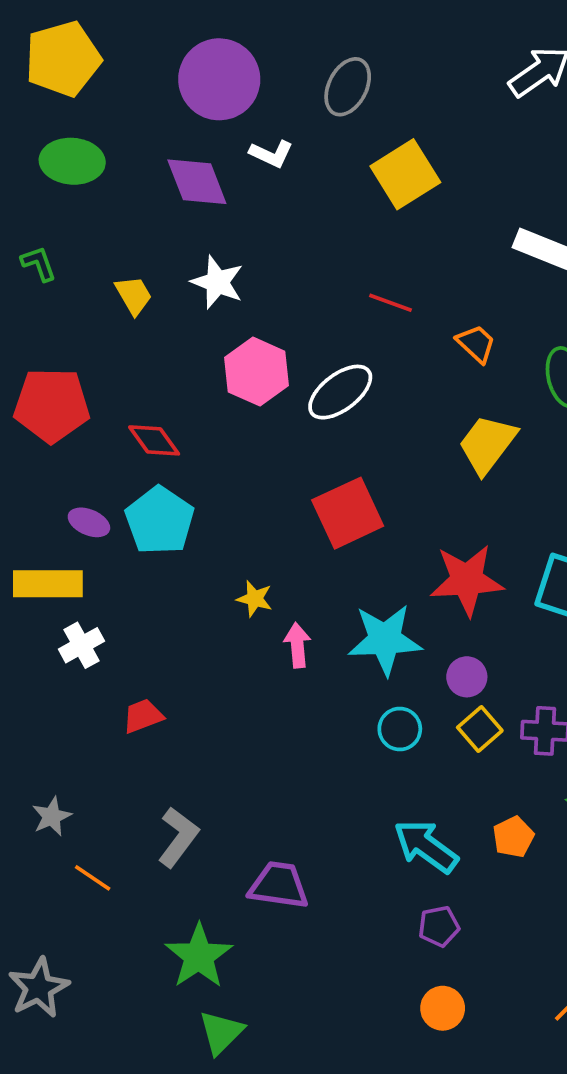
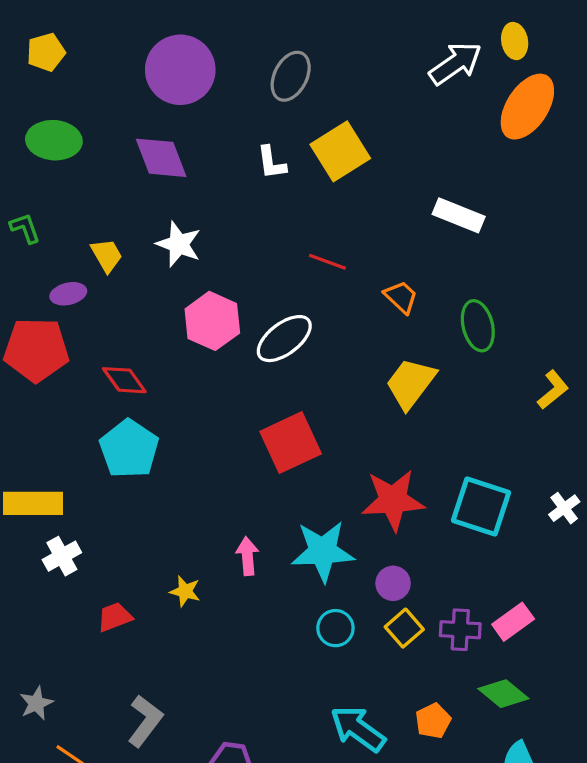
yellow pentagon: (63, 59) -> (46, 52), size x0.6
white L-shape: (271, 154) -> (271, 163), moved, turned 57
purple ellipse: (89, 522) -> (68, 294), moved, turned -36
yellow star: (255, 599) -> (185, 591), moved

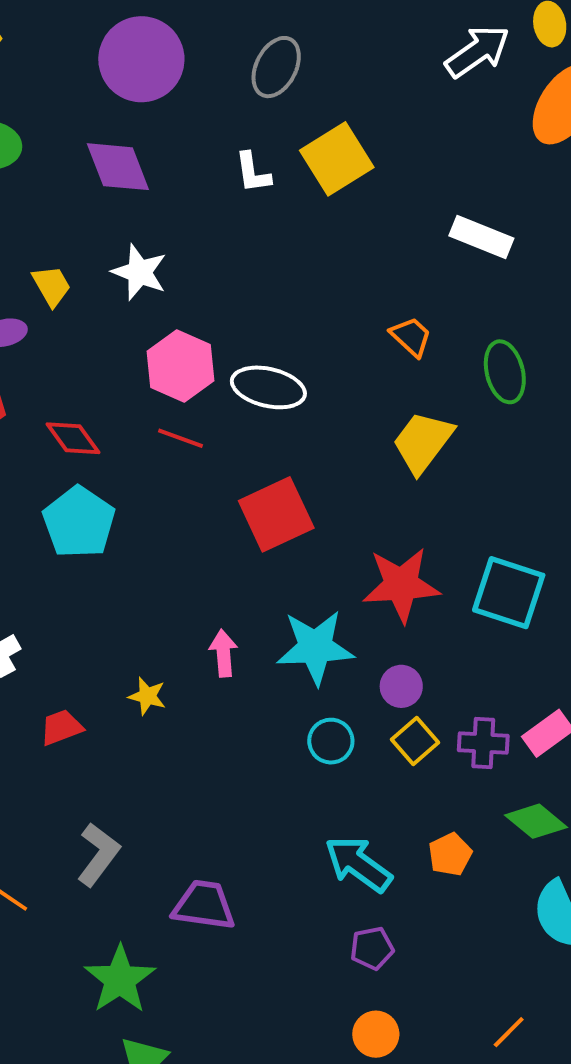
red line: (327, 262) -> (180, 438), moved
white ellipse: (284, 339) -> (268, 387), turned 50

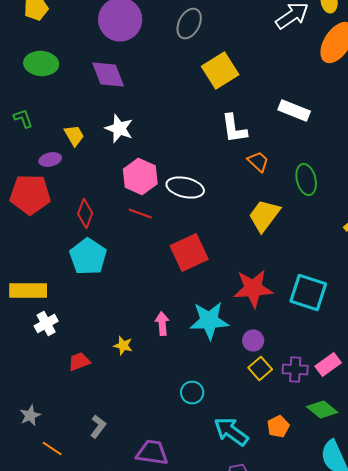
white L-shape: (253, 173) -> (234, 128), moved, size x1.4
red diamond: (73, 438) -> (85, 214), turned 56
cyan circle: (331, 741) -> (192, 392), moved
gray L-shape: (98, 854) -> (98, 426), size x0.7

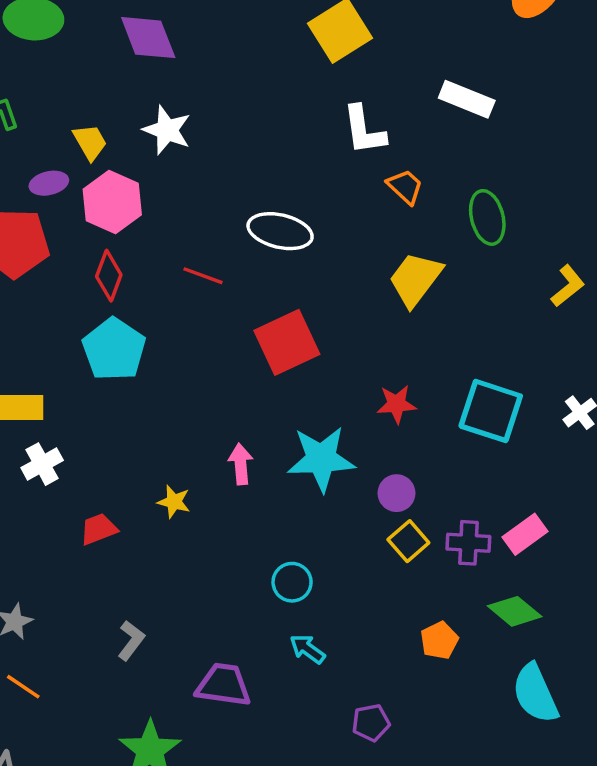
pink hexagon: (140, 176) -> (112, 202), moved
red star: (253, 288) -> (397, 404), size x0.6
cyan arrow: (231, 432) -> (307, 649), moved, size x0.6
orange line: (52, 448) -> (23, 687), moved

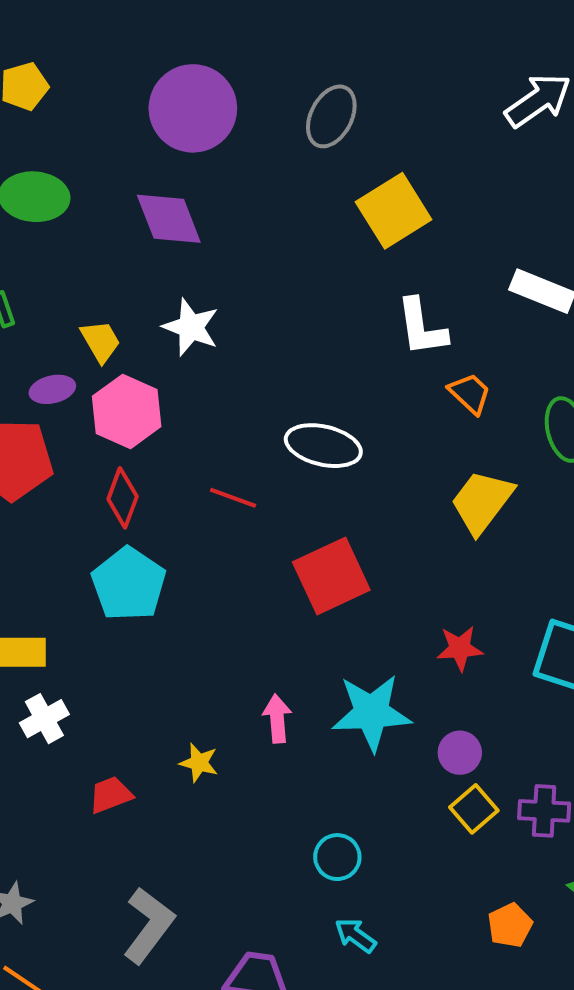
gray L-shape: (131, 640) -> (149, 925), size x1.6

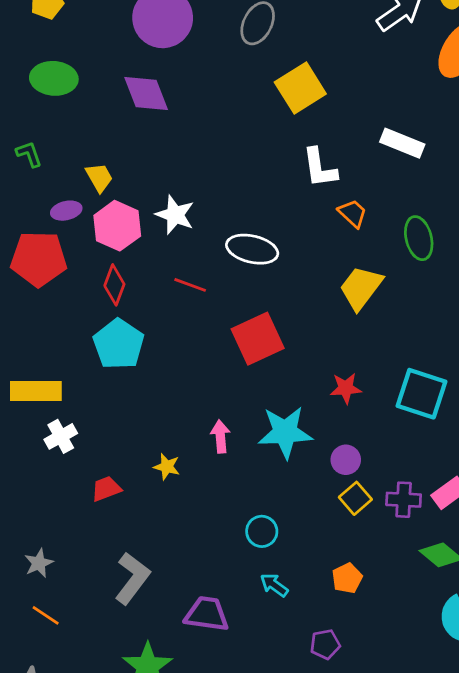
white star: (191, 327) -> (175, 215), moved
orange pentagon: (510, 925) -> (347, 578), moved

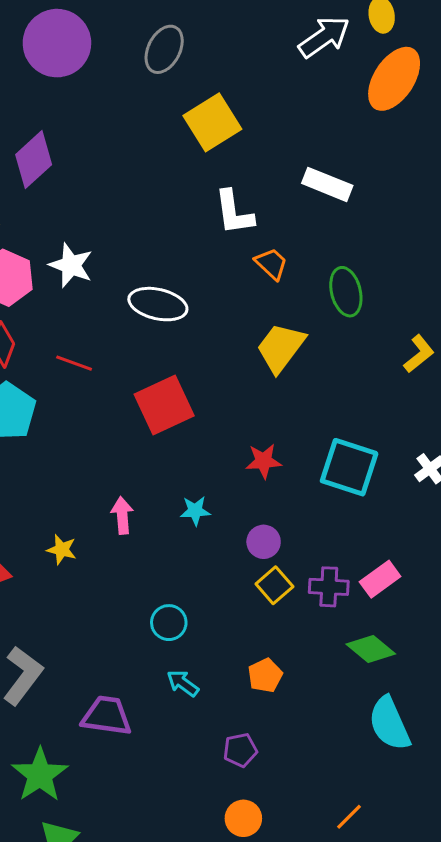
purple diamond: (146, 94) -> (34, 160), moved, turned 69
red line: (190, 285) -> (74, 363), moved
cyan star: (285, 432) -> (195, 511), size x0.5

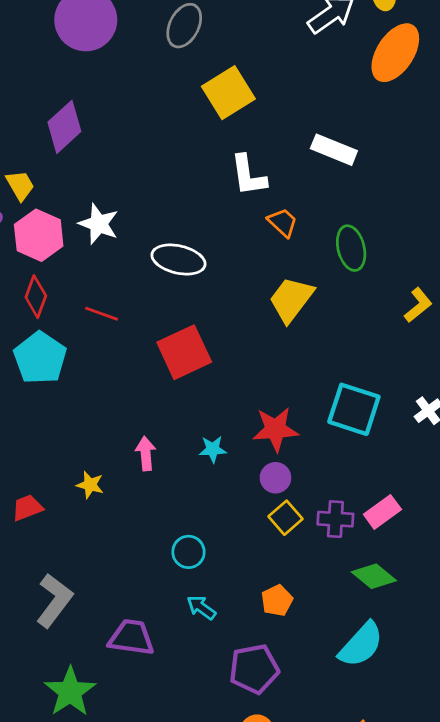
red star: (264, 461) -> (275, 429), moved, size x1.4
cyan semicircle: (389, 724) -> (361, 645), moved, turned -114
purple pentagon: (240, 750) -> (254, 669), size x1.6

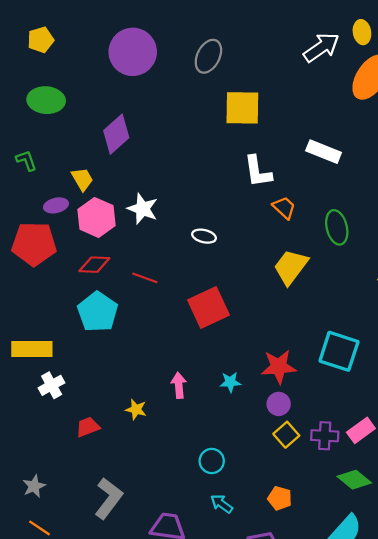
yellow square: (228, 93) -> (242, 108), turned 33
white ellipse: (178, 260) -> (204, 236), size x0.6
red diamond: (36, 297) -> (94, 265), turned 72
orange pentagon: (277, 600) -> (280, 498), turned -30

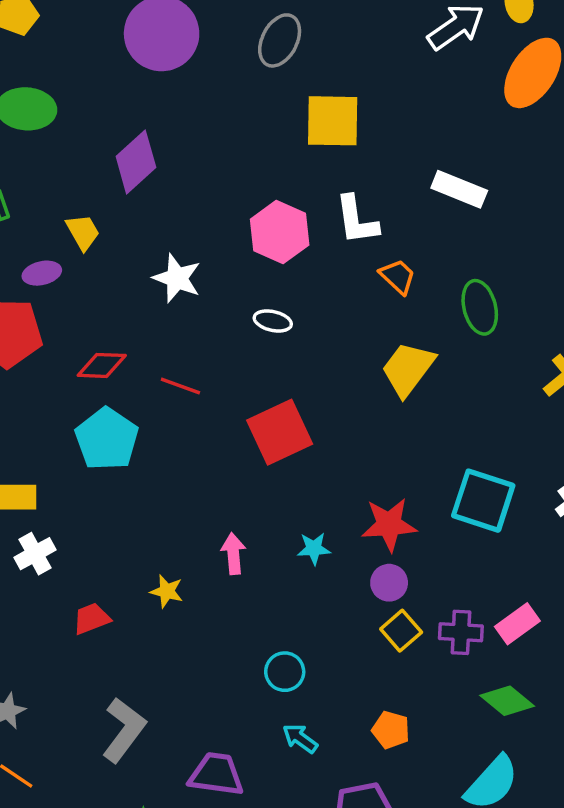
pink hexagon: (97, 217) -> (280, 232), moved

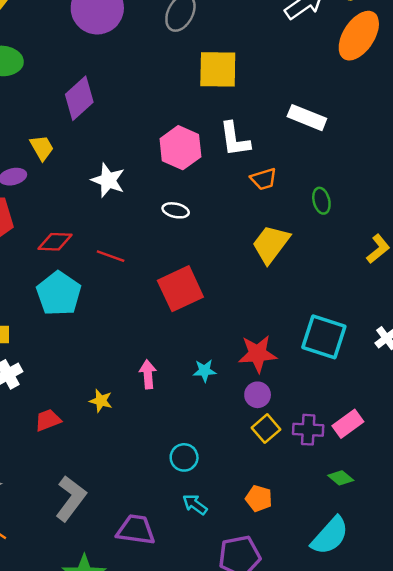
orange trapezoid: (398, 277) -> (264, 179), turned 120
green ellipse: (480, 307) -> (321, 201), size x0.7
green diamond: (507, 701) -> (341, 478), size x0.7

